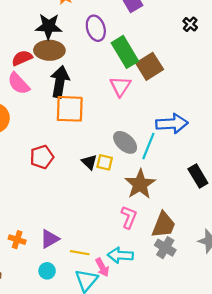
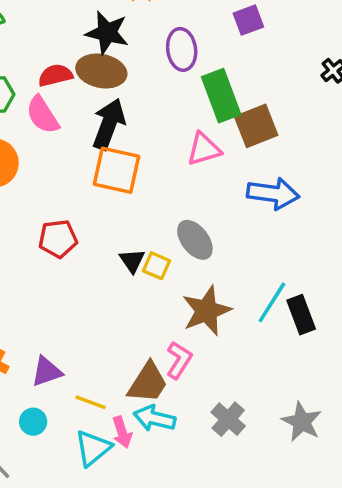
pink triangle: (120, 86) -> (204, 149), turned 30
blue arrow: (172, 124) -> (273, 194), moved
cyan line: (148, 146) -> (272, 302), moved
brown trapezoid: (164, 225) -> (148, 383), moved

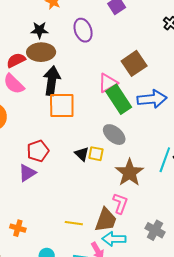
black star: (107, 33) -> (39, 30), size x0.7
green rectangle: (221, 96) -> (119, 99), moved
purple triangle: (47, 372) -> (27, 173), moved
yellow line: (90, 402) -> (74, 223), moved

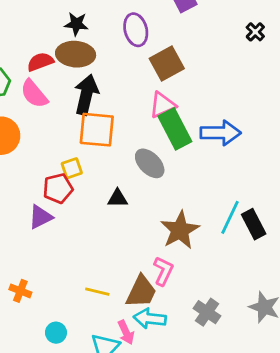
brown square: (134, 63) -> (167, 63), moved
gray ellipse: (114, 135) -> (150, 163), moved
black triangle: (82, 154) -> (118, 198), turned -49
yellow square: (96, 154) -> (72, 168), moved, turned -35

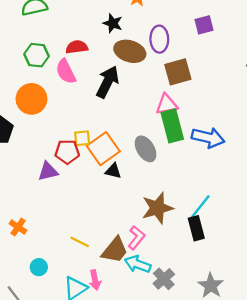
brown ellipse: (76, 54) -> (130, 51), moved
orange square: (97, 130) -> (103, 149), moved, turned 36
black rectangle: (254, 224) -> (196, 228), moved
cyan arrow: (150, 318) -> (138, 264), moved

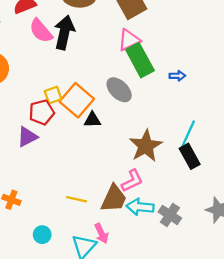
pink semicircle: (66, 71) -> (41, 31), moved
blue arrow: (208, 138) -> (177, 76), moved, size x0.5
pink L-shape: (136, 238) -> (132, 181), turned 40

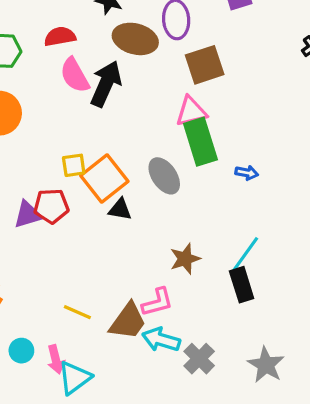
red pentagon: (42, 112) -> (51, 206), moved
brown star: (146, 146) -> (185, 259), size x0.7
pink arrow: (101, 233) -> (56, 359), moved

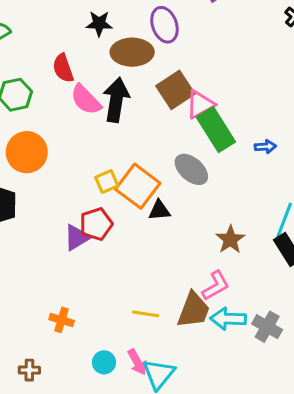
red semicircle: (60, 37) -> (63, 68), turned -84
brown square: (205, 65) -> (175, 90), moved

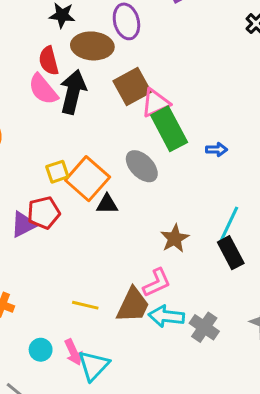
red semicircle: (63, 68) -> (49, 61), moved

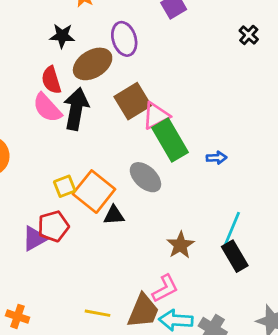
brown ellipse: (92, 46) -> (93, 64), turned -33

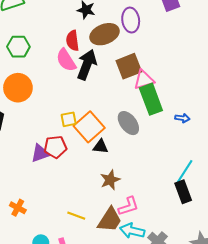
brown star: (180, 245) -> (110, 180), moved

